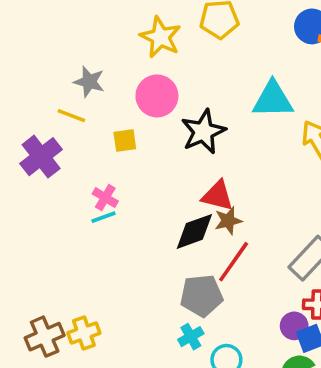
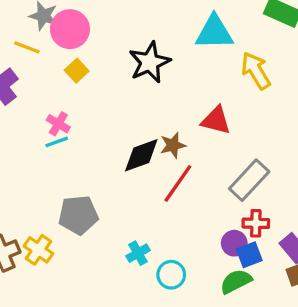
pink circle: (157, 96) -> (70, 29), moved
yellow square: (125, 141) -> (77, 71), turned -35
red triangle: (218, 196) -> (216, 120), moved
gray pentagon: (201, 296) -> (78, 215), moved
yellow cross: (84, 333) -> (38, 250), turned -36

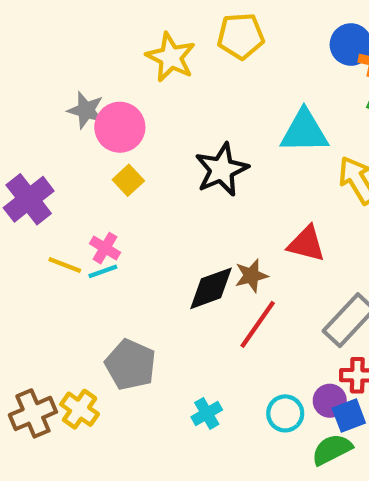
yellow line: (27, 47) -> (65, 265), moved
gray pentagon: (78, 215) -> (130, 365), turned 30
cyan circle: (171, 275) -> (285, 413), moved

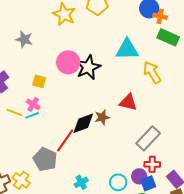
pink circle: (120, 127) -> (68, 62), moved
yellow square: (128, 180) -> (39, 81), moved, turned -32
red line: (258, 324) -> (65, 140), moved

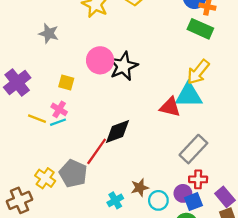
green rectangle: (168, 37) -> (200, 29), moved
cyan triangle: (127, 49) -> (189, 95), moved
yellow arrow: (152, 72) -> (198, 72), turned -110
brown star: (102, 117) -> (140, 188), moved
yellow cross: (21, 180) -> (45, 178), moved

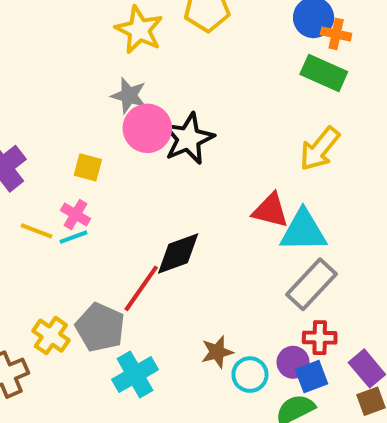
gray star: (49, 33) -> (129, 96), moved
cyan triangle: (189, 95) -> (303, 231), moved
cyan cross: (115, 200) -> (135, 375), moved, size x1.5

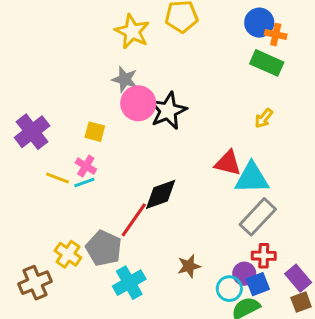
yellow arrow: (320, 149) -> (264, 118), size x0.6
cyan circle: (250, 375) -> (229, 289), moved

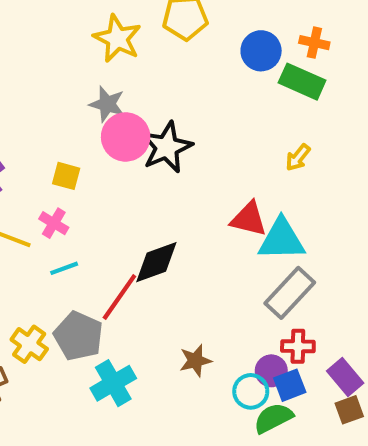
blue circle: (259, 23) -> (261, 51), moved
cyan line: (84, 182) -> (64, 268), moved

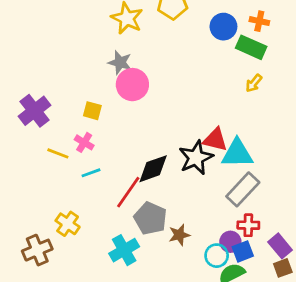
black star: (167, 147) -> (196, 158), moved
yellow arrow: (298, 157) -> (254, 83), moved
gray pentagon: (78, 336) -> (150, 218), moved

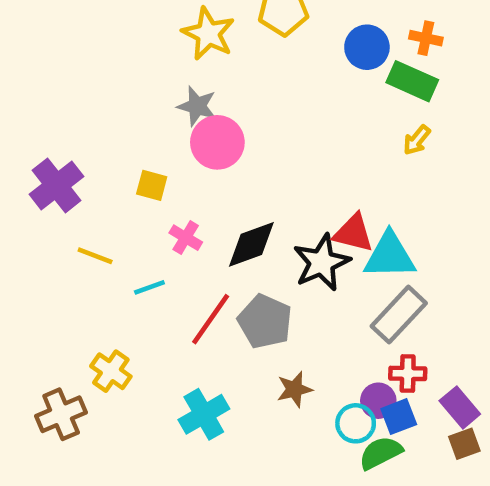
pink cross: (84, 142) -> (186, 238), moved
black diamond: (153, 169) -> (251, 244), moved
gray pentagon: (150, 218) -> (265, 321), moved

